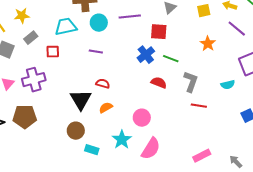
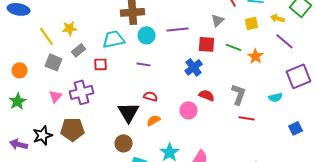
green line: (171, 59) -> (234, 47), moved
pink circle: (142, 118) -> (189, 110), moved

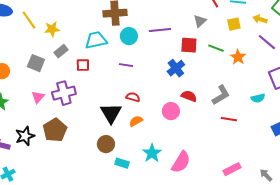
yellow line: (47, 36) -> (29, 20), moved
gray L-shape: (239, 94) -> (221, 95), turned 40
brown pentagon: (73, 129) -> (55, 130), turned -30

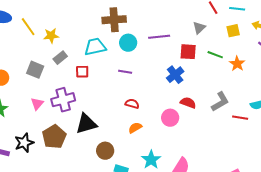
black triangle: (111, 113) -> (86, 124), moved, turned 45
red line: (229, 119) -> (240, 118), moved

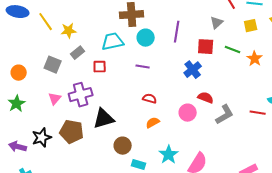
purple line: (159, 37) -> (177, 32), turned -75
gray L-shape: (220, 102) -> (225, 115), moved
brown pentagon: (54, 137) -> (72, 132), turned -30

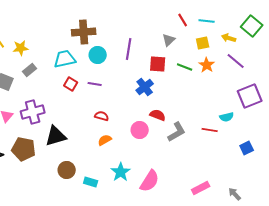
orange star: (255, 59) -> (207, 65), moved
red square: (100, 67) -> (71, 84), moved, turned 32
brown circle: (123, 146) -> (67, 170), moved

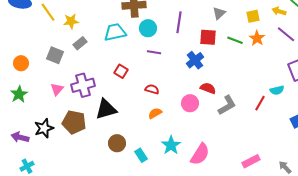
red square: (71, 84) -> (121, 71), moved
purple line: (95, 84) -> (154, 52), moved
red line: (210, 130) -> (260, 103), turned -70
cyan rectangle: (91, 182) -> (141, 155), turned 40

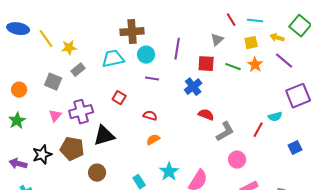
pink circle: (190, 103) -> (237, 160), moved
brown circle: (117, 143) -> (97, 173), moved

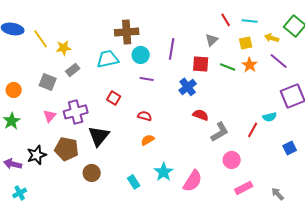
black triangle: (104, 136) -> (99, 136), turned -35

